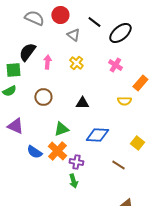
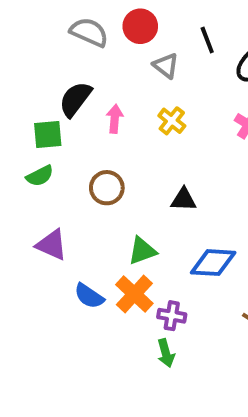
black line: (94, 22) -> (207, 40), turned 32

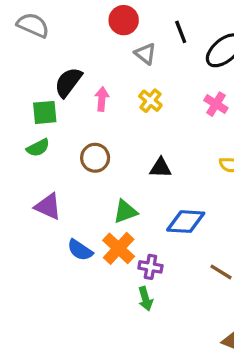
gray semicircle: (89, 32) -> (33, 25), moved

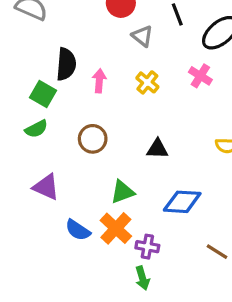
black semicircle: (68, 82) -> (66, 64), turned 148
pink cross: (216, 104) -> (200, 76), moved
green square: (45, 112) -> (43, 94), turned 35

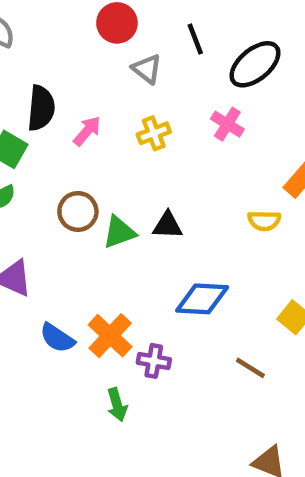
pink arrow: (99, 81) -> (87, 131), turned 35
yellow cross: (147, 82) -> (154, 133), turned 30
green triangle: (122, 192) -> (119, 232), moved
green arrow: (142, 278) -> (117, 405), moved

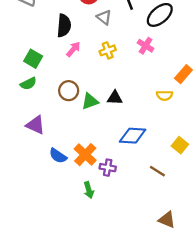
black semicircle: (41, 108) -> (64, 26), moved

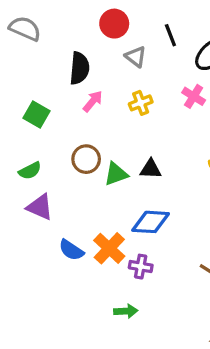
green semicircle: (28, 84) -> (30, 171), moved
blue diamond: (133, 136) -> (151, 222), moved
green arrow: (89, 190) -> (126, 311), moved, turned -77

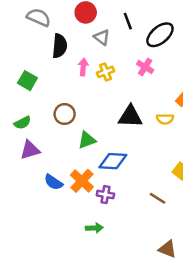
gray semicircle: (25, 29) -> (39, 17), moved
pink arrow: (93, 101) -> (83, 67), moved, turned -35
black triangle: (151, 169) -> (130, 116), moved, size x1.5
green triangle: (116, 174) -> (87, 140), moved
purple triangle: (40, 207) -> (30, 150), turned -40

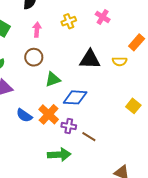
pink arrow: (83, 67) -> (37, 30), moved
brown line: (157, 198) -> (89, 137), moved
green arrow: (94, 228) -> (59, 155), size x1.5

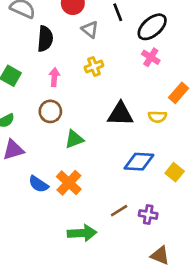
pink cross: (103, 17) -> (151, 57), moved
blue diamond: (75, 97) -> (139, 162), moved
purple cross: (69, 126) -> (148, 215), moved
brown line: (89, 137) -> (119, 211), turned -64

